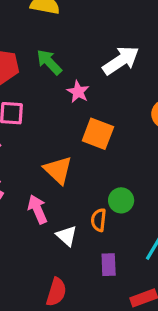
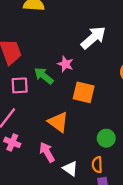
green arrow: (49, 62) -> (44, 76), moved
orange semicircle: (99, 220) -> (97, 165), moved

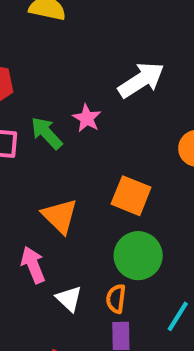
orange square: (84, 92) -> (131, 196), moved
green circle: (106, 138) -> (138, 256), size x1.5

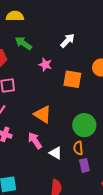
white arrow: (141, 80) -> (67, 41), size x0.7
green arrow: (47, 133) -> (23, 43), moved
orange square: (131, 196) -> (72, 79), moved

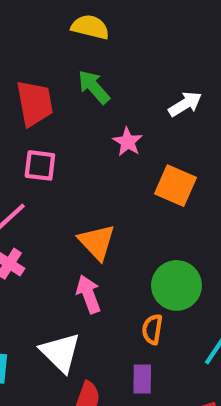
pink arrow: (35, 141) -> (88, 294), moved
white triangle: (56, 153) -> (60, 352), moved, size x1.5
purple rectangle: (84, 165) -> (142, 379), moved

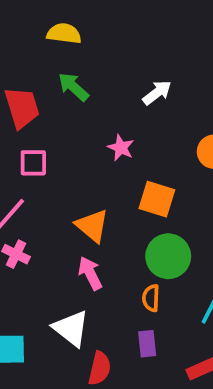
pink star: (128, 142) -> (121, 148), moved
orange square: (176, 186) -> (157, 199), moved

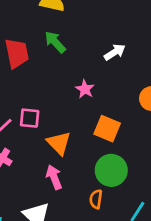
pink square: (33, 163) -> (30, 118), moved

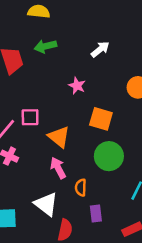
green arrow: (55, 42) -> (45, 46), turned -55
orange semicircle: (96, 199) -> (81, 188), moved

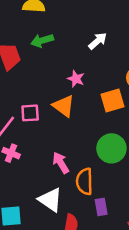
orange square: (101, 119) -> (112, 100), moved, turned -30
orange triangle: (59, 137) -> (64, 106), moved
orange semicircle: (81, 188) -> (84, 181), size x1.5

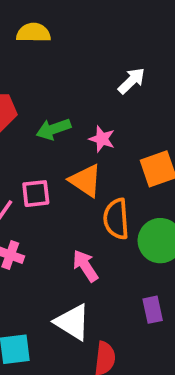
green arrow: (42, 40) -> (53, 129), moved
orange semicircle: (84, 181) -> (116, 219), moved
purple rectangle: (101, 207) -> (153, 310), moved

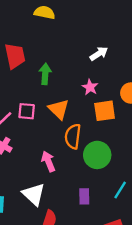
green arrow: (53, 129) -> (45, 74), turned 102
pink star: (102, 139) -> (90, 87), moved

